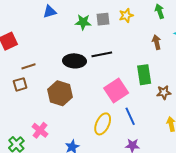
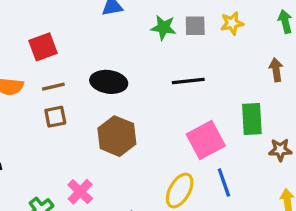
black ellipse: (74, 61) -> (109, 82), moved
brown line: (28, 66) -> (53, 87), moved

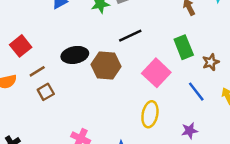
brown hexagon: (117, 136) -> (106, 66), moved
blue line: (224, 182) -> (196, 92), moved

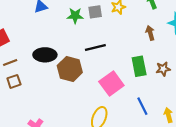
brown star: (211, 62) -> (163, 69), moved

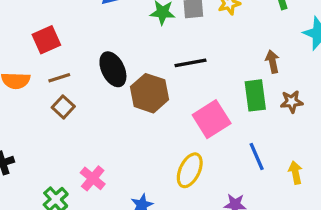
brown arrow: (150, 33) -> (272, 62), moved
black ellipse: (45, 55) -> (113, 69), turned 60
brown square: (14, 81) -> (63, 107), turned -32

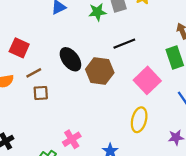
red square: (46, 40) -> (19, 48), turned -30
brown square: (63, 107) -> (41, 93), turned -35
pink cross: (93, 178) -> (72, 139), turned 30

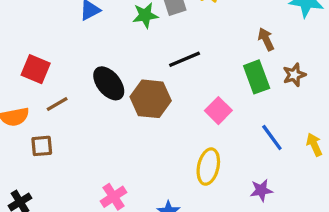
pink square: (147, 80) -> (218, 111), size x0.7
brown square: (41, 93) -> (42, 146), moved

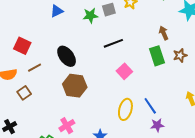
brown hexagon: (151, 99) -> (75, 86), moved
pink square: (218, 111) -> (124, 71), moved
blue line: (272, 138) -> (150, 106), moved
brown square: (42, 146) -> (24, 93), turned -32

